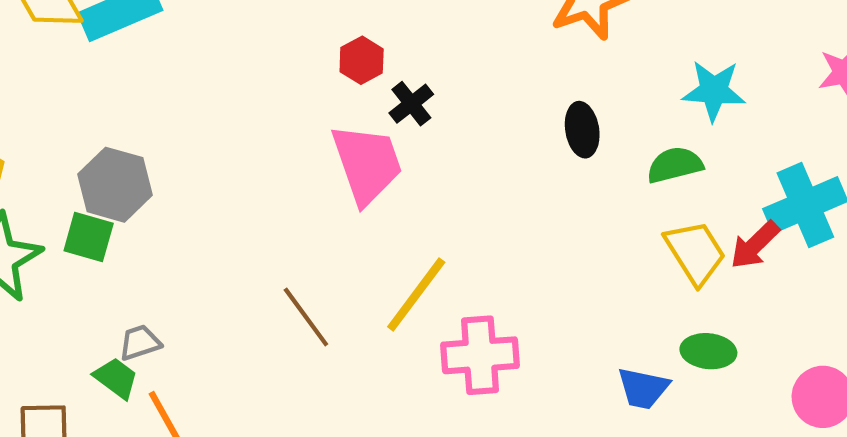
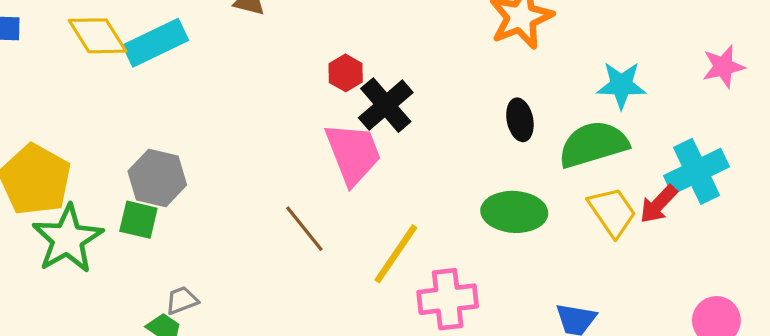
black cross: (411, 104) -> (386, 105), size x1.6
green semicircle: (675, 165) -> (593, 144), size x1.6
brown line: (306, 317) -> (304, 229), moved
green ellipse: (708, 351) -> (514, 212), moved, size x1.5

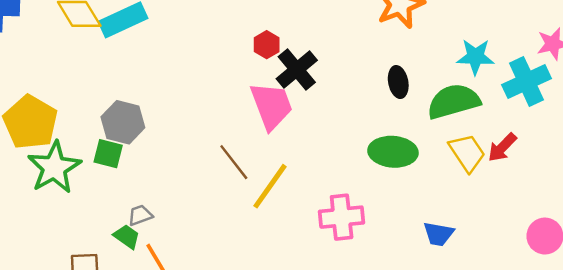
cyan cross: (697, 171) -> (526, 82), moved
yellow line: (396, 254) -> (270, 186), moved

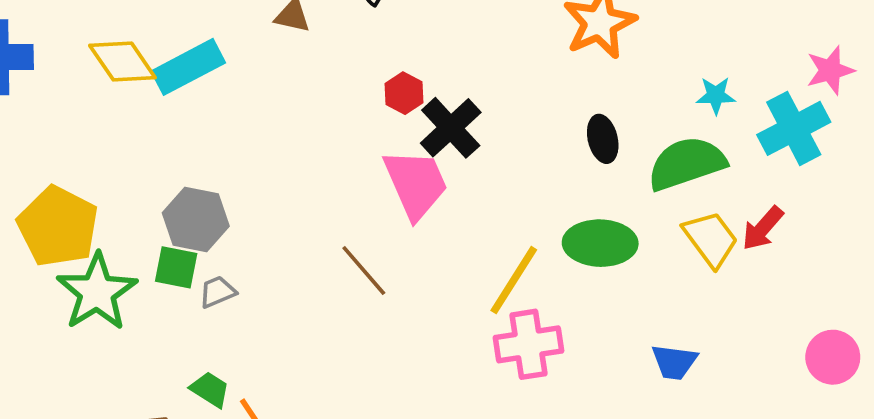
cyan star: (475, 57) -> (716, 95), size x0.7
yellow line: (270, 186) -> (514, 280), moved
gray trapezoid: (140, 215) -> (217, 292), moved

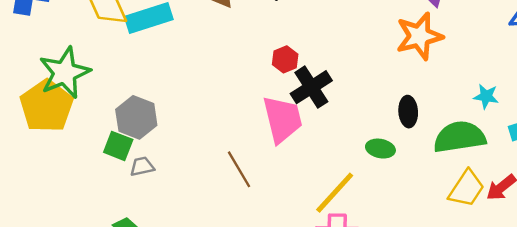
yellow trapezoid: (711, 239) -> (466, 189), turned 60
green ellipse: (600, 243) -> (380, 149), moved, size x0.6
green star: (97, 292) -> (65, 73), moved

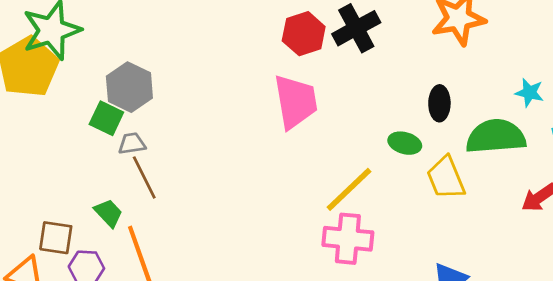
red hexagon: (285, 59) -> (304, 34), size x1.4
black cross: (311, 87) -> (356, 28), moved
brown line: (239, 169) -> (144, 177), moved
yellow trapezoid: (466, 189) -> (446, 178), moved, turned 120

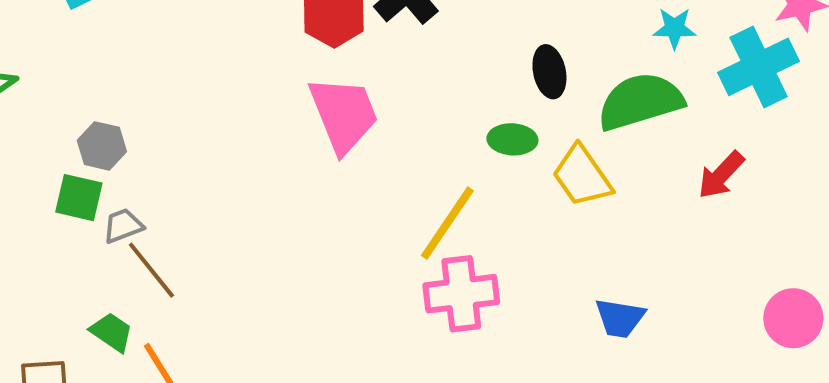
gray hexagon: (129, 87) -> (102, 146), size x0.7

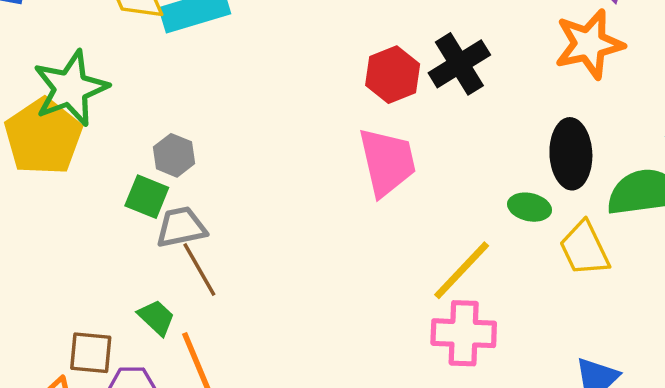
black ellipse: (549, 72) -> (571, 154), size x1.5
gray trapezoid: (123, 226) -> (181, 227), size x1.4

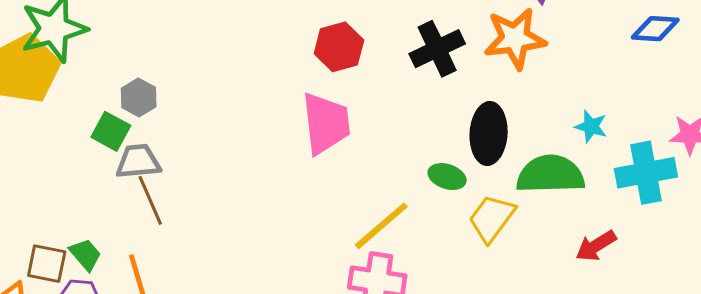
black cross: (459, 64) -> (437, 49), moved
yellow trapezoid: (585, 249) -> (492, 218), turned 56
green trapezoid: (156, 318) -> (85, 255), moved

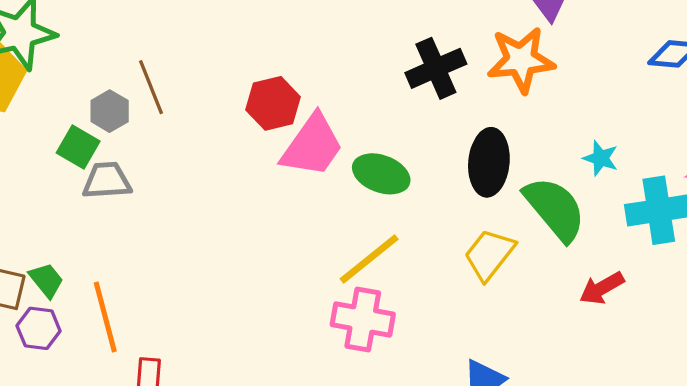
red hexagon: (339, 47) -> (273, 103), moved
pink trapezoid: (326, 123) -> (312, 146), turned 40
green semicircle: (550, 174) -> (555, 209), turned 50
green ellipse: (447, 177) -> (381, 174), moved, size x1.4
brown line: (150, 200) -> (151, 87), moved

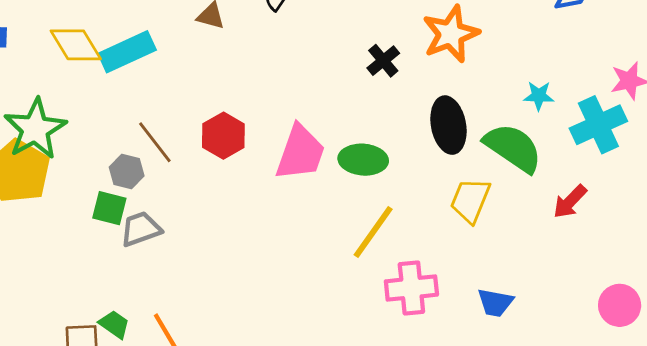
black cross: (436, 68) -> (383, 61), size x0.7
red hexagon: (273, 103) -> (223, 136), moved
pink cross: (363, 319) -> (411, 288), moved

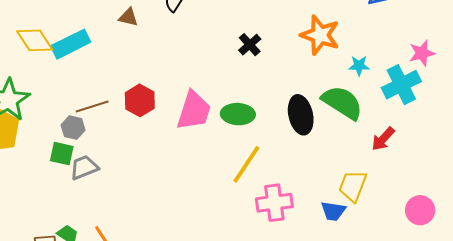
orange star: (451, 34) -> (320, 35), moved, turned -30
black ellipse: (448, 125) -> (301, 115), moved
brown line: (155, 142) -> (92, 107), turned -68
yellow trapezoid: (470, 200) -> (353, 186), moved

